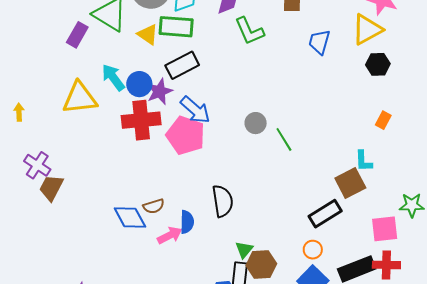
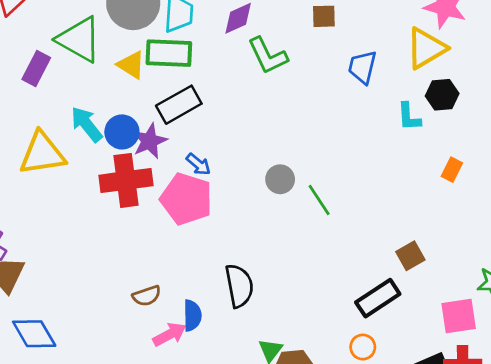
blue arrow: (195, 110) -> (198, 164), size x0.6
cyan L-shape: (364, 161) -> (409, 117), moved
brown square: (350, 183) -> (410, 256), size x0.7
blue diamond: (130, 217) -> (34, 334), moved

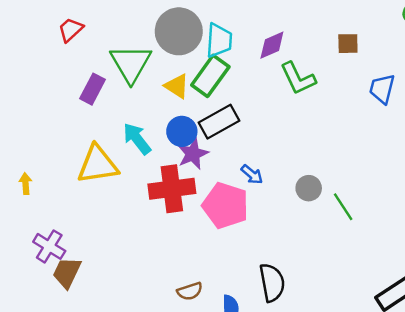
green triangle: (79, 39) -> (131, 63), turned 30
green rectangle: (169, 53) -> (210, 76), turned -57
blue circle: (122, 132) -> (182, 131), moved
blue arrow: (198, 164) -> (252, 174), moved

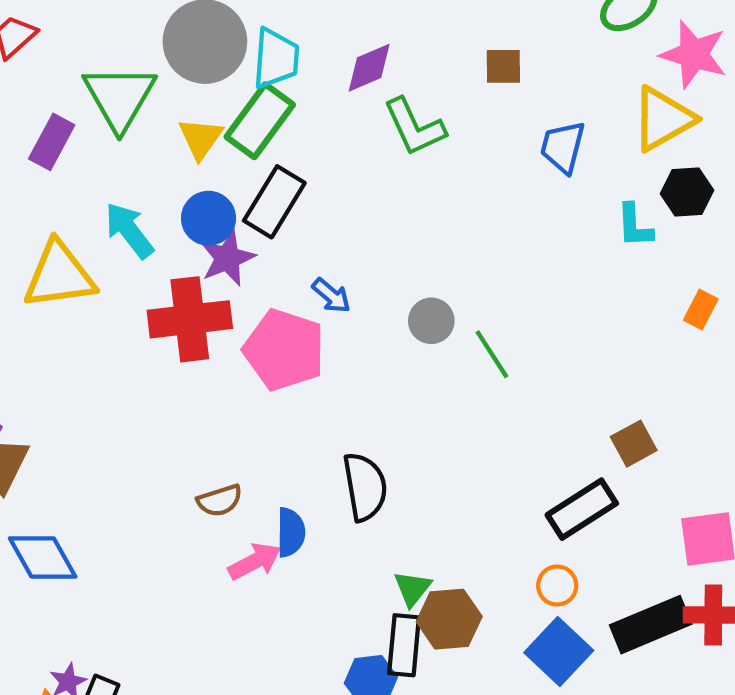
yellow triangle: (177, 86) -> (201, 138), turned 32
black rectangle: (219, 122) -> (274, 202), turned -30

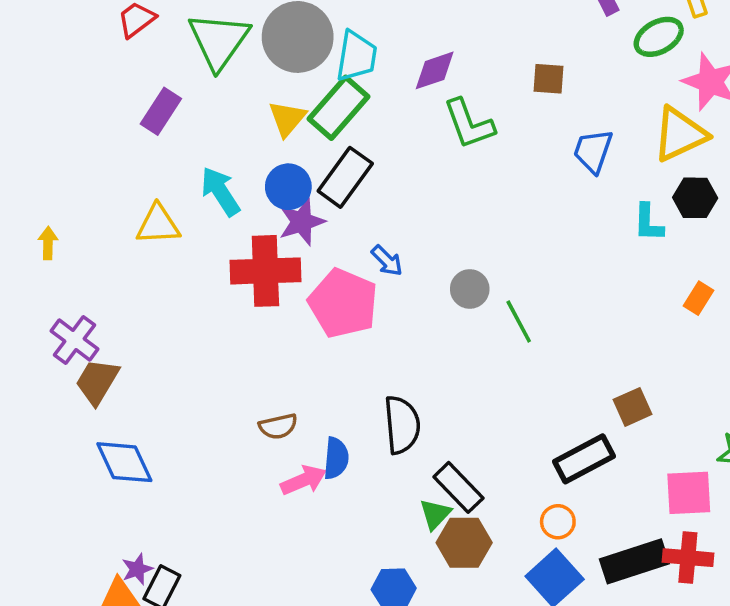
green triangle: (120, 97) -> (219, 41), moved
yellow triangle: (59, 275) -> (158, 225), size x0.7
black rectangle: (404, 645) -> (458, 487), moved, turned -54

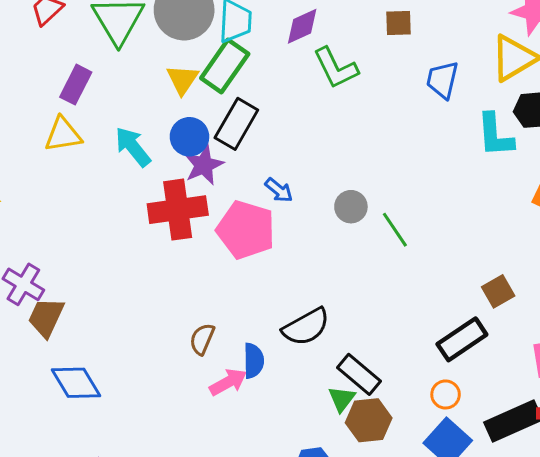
cyan L-shape: (648, 223) -> (495, 135), size x1.4
yellow triangle: (158, 225) -> (63, 134), moved
black semicircle: (402, 425) -> (306, 327), turned 72
brown semicircle: (278, 426) -> (202, 339), turned 132

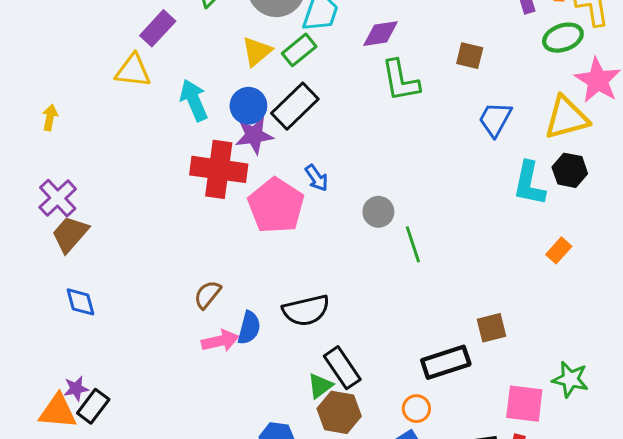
green rectangle: (225, 66) -> (299, 50), size x0.7
blue diamond: (76, 383) -> (81, 302), size x0.7

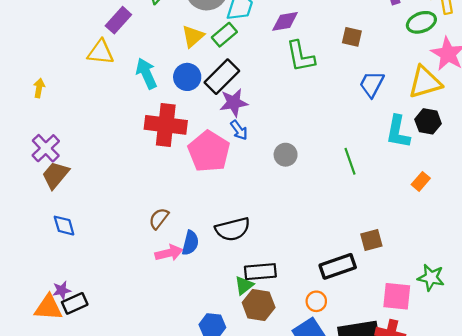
purple star: (254, 135) -> (234, 103), moved
green line: (413, 244) -> (350, 161), moved
black rectangle: (342, 368) -> (260, 272), turned -60
black rectangle: (93, 406) -> (75, 303), turned 30

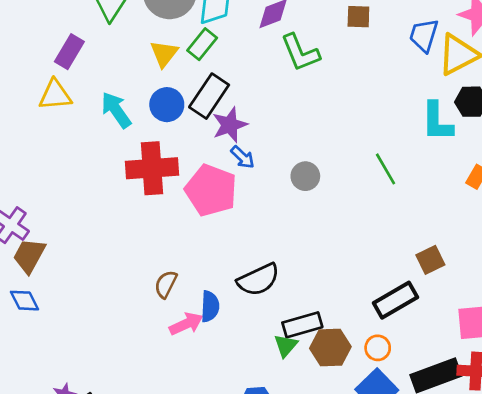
blue trapezoid: (372, 84) -> (424, 35), moved
blue diamond: (64, 226) -> (24, 301), moved
brown hexagon: (259, 305) -> (330, 348), moved

